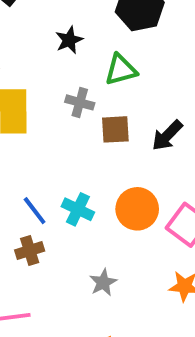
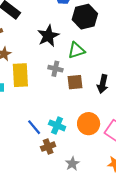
black star: (69, 40) -> (48, 36), size x1.5
black arrow: (167, 135) -> (103, 84), turned -30
brown cross: (30, 251) -> (48, 147), moved

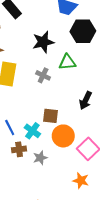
brown square: (75, 82) -> (51, 116), moved
gray star: (72, 164) -> (40, 158), moved

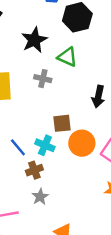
green triangle: (67, 62) -> (67, 57), turned 42
gray star: (40, 158) -> (40, 197), moved

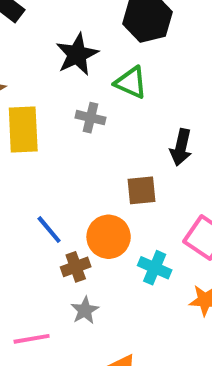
brown square: (62, 123) -> (142, 190), moved
orange circle: (82, 143) -> (109, 237), moved
cyan cross: (45, 145) -> (155, 268), moved

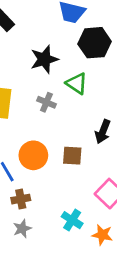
orange circle: (109, 237) -> (33, 155), moved
cyan cross: (155, 268) -> (72, 220), moved

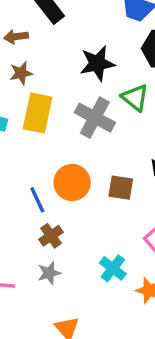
gray cross: (46, 102) -> (95, 118), size x1.6
brown cross: (21, 199) -> (51, 236), turned -30

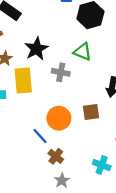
black star: (97, 63) -> (36, 49), moved
gray cross: (95, 118) -> (61, 72), size x0.7

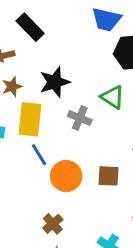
blue line: (40, 136) -> (39, 155), moved

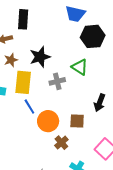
black rectangle: (30, 27) -> (23, 19), turned 48
gray cross: (80, 118) -> (57, 81), turned -35
brown cross: (53, 224) -> (61, 143), moved

